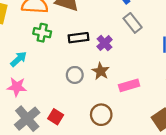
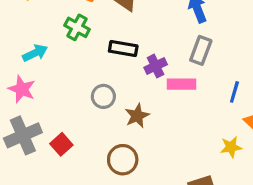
gray rectangle: (133, 23) -> (201, 50), turned 42
brown star: (101, 71) -> (137, 116), moved
pink rectangle: (129, 85) -> (181, 84), moved

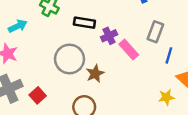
gray rectangle: (201, 50) -> (155, 32), moved
pink rectangle: (181, 84) -> (129, 50), turned 48
gray circle: (103, 96) -> (69, 59), size x1.6

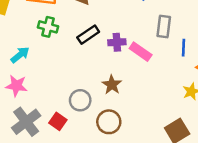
black rectangle: (84, 23) -> (88, 35), turned -30
purple cross: (109, 36) -> (117, 42), turned 35
gray circle: (69, 59) -> (80, 100), moved, size x0.7

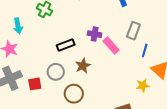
black rectangle: (88, 35) -> (66, 45), moved
cyan arrow: (20, 55) -> (18, 26), turned 105
red square: (58, 121) -> (35, 84), turned 32

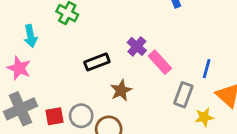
gray rectangle: (133, 31) -> (183, 95), moved
purple cross: (95, 34) -> (137, 46), turned 32
gray circle: (56, 72) -> (81, 116), moved

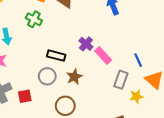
black rectangle: (97, 62) -> (56, 56), turned 36
blue line: (207, 69) -> (138, 60), turned -40
gray circle: (81, 116) -> (47, 76), moved

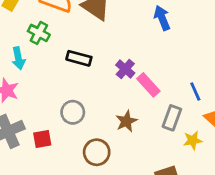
green cross: (34, 19) -> (39, 33), moved
black rectangle: (56, 56) -> (79, 58), moved
brown star: (74, 77) -> (126, 121), moved

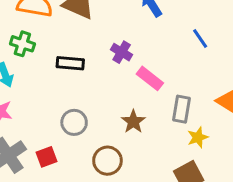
purple cross: (125, 69) -> (122, 52), moved
blue line: (195, 92) -> (200, 38), moved
yellow star: (193, 140) -> (198, 137), moved

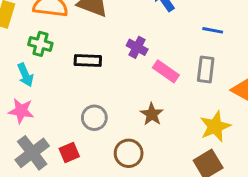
blue line: (200, 38) -> (213, 30), turned -42
gray rectangle: (181, 109) -> (206, 69), moved
yellow star: (198, 137) -> (215, 126), size x1.5

